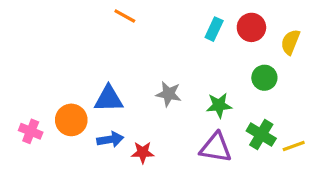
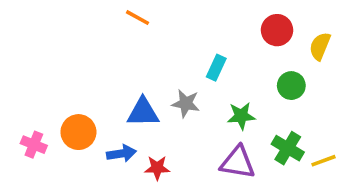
cyan rectangle: (214, 29) -> (216, 68), moved
blue triangle: (109, 99) -> (143, 112), moved

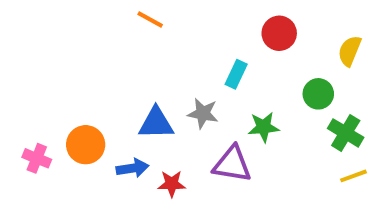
red circle: (277, 30) -> (279, 33), moved
green cross: (288, 148) -> (346, 133), moved
purple triangle: (238, 162) -> (232, 164), moved

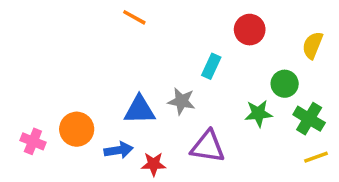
green star: (264, 127) -> (258, 113), moved

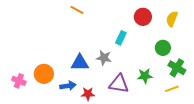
yellow semicircle: (313, 45) -> (172, 19), moved
green star: (258, 113) -> (145, 76), moved
yellow line: (316, 157) -> (172, 89), moved

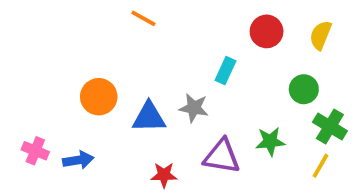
orange circle: (44, 74) -> (99, 97), moved
blue arrow: (68, 86) -> (78, 160), moved
yellow line: (172, 89) -> (321, 166), turned -40

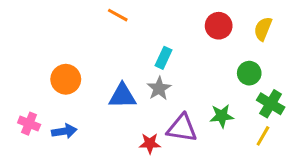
cyan rectangle: (226, 71) -> (164, 58), moved
orange circle: (99, 97) -> (66, 79), moved
gray star: (194, 108) -> (159, 88), turned 30
red star: (164, 175) -> (150, 143), moved

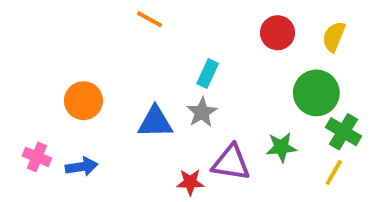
green circle: (249, 73) -> (316, 93), size x1.5

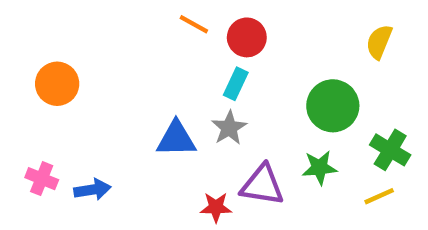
orange line: (149, 19) -> (194, 24), moved
red circle: (278, 33) -> (247, 37), moved
green circle: (316, 93) -> (333, 106), moved
orange circle: (83, 101) -> (57, 84), moved
yellow line: (334, 172) -> (379, 196), turned 36

